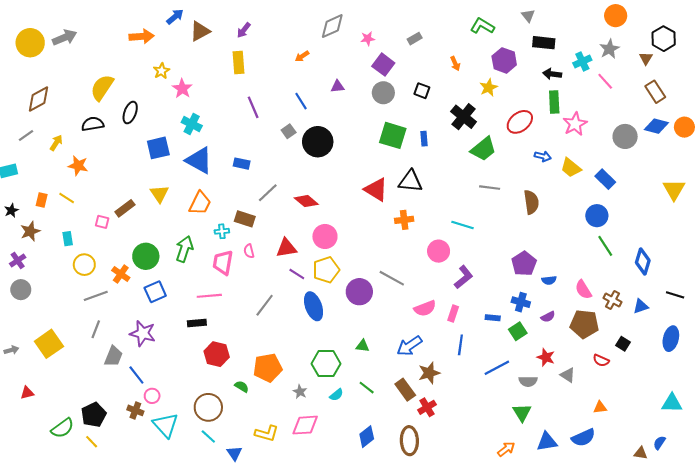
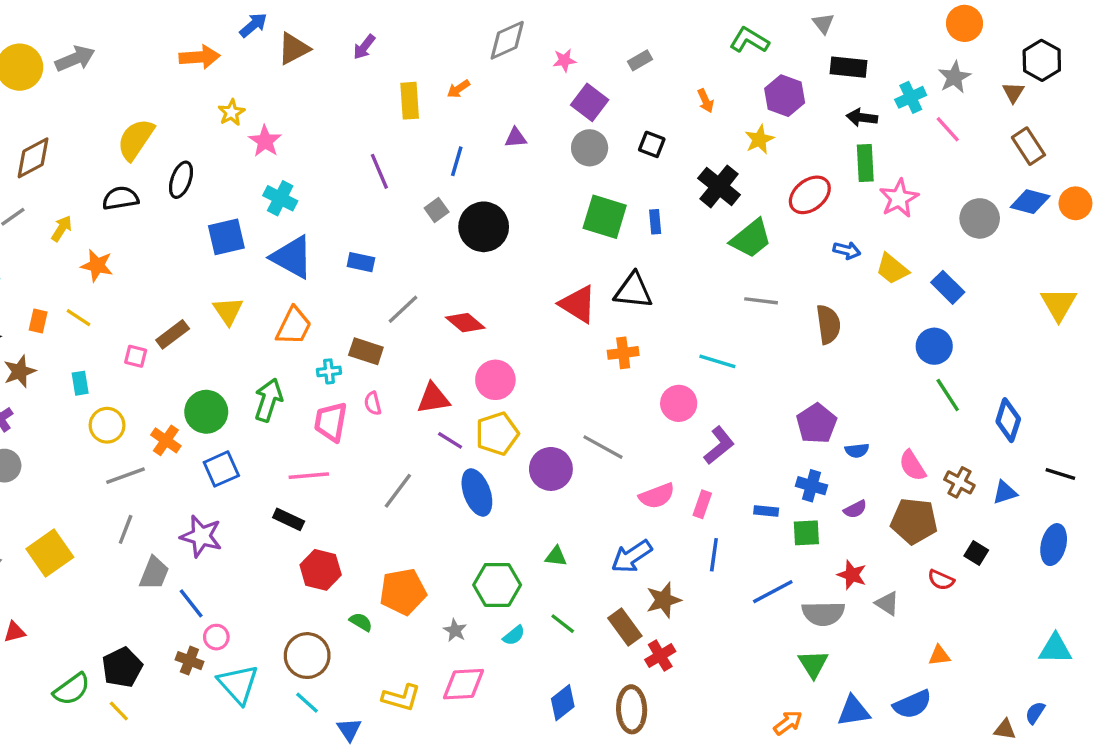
yellow rectangle: (239, 63) -> (410, 101), moved
blue line: (301, 101) -> (457, 161), turned 48
black rectangle: (197, 323) -> (289, 519), turned 30
green square: (518, 331) -> (806, 533), turned 30
gray semicircle: (528, 381) -> (823, 614), size x1.4

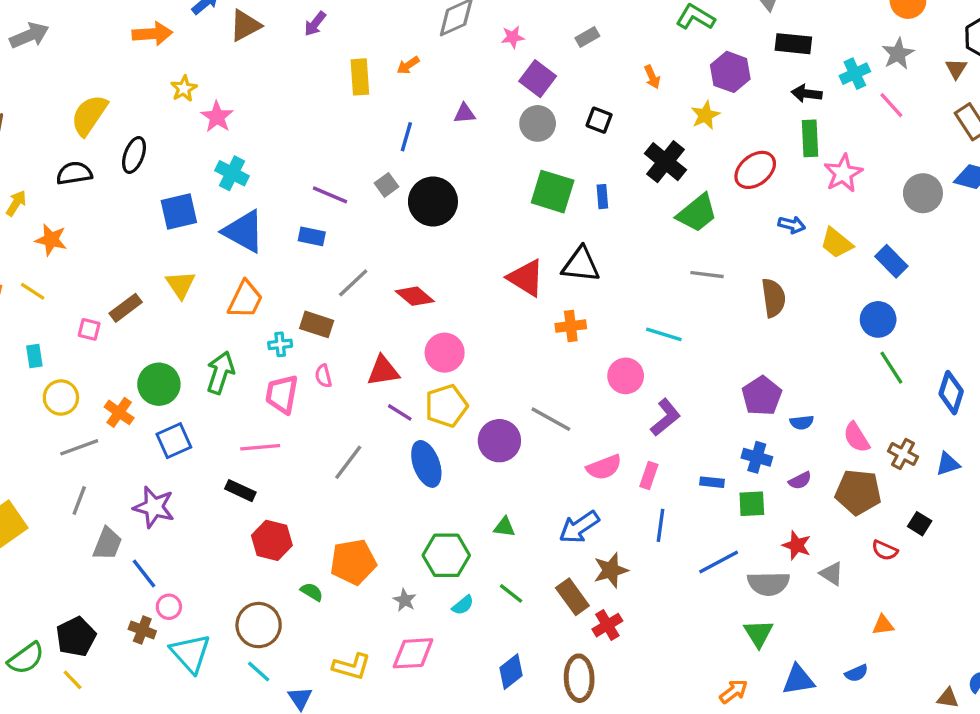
purple line: (379, 171) -> (330, 195), moved, turned -44
blue semicircle: (912, 704) -> (856, 673), size x0.6

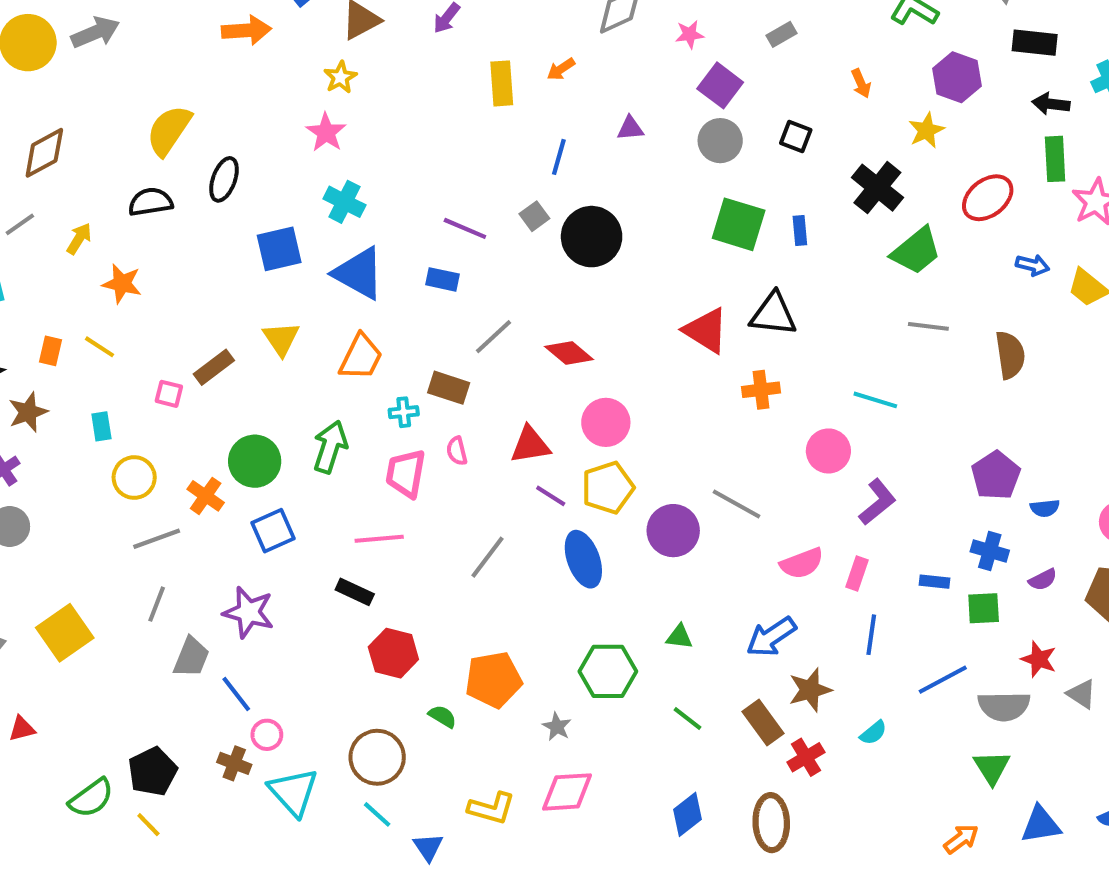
yellow star: (184, 89) -> (340, 77), moved
cyan semicircle: (463, 605) -> (873, 733), moved

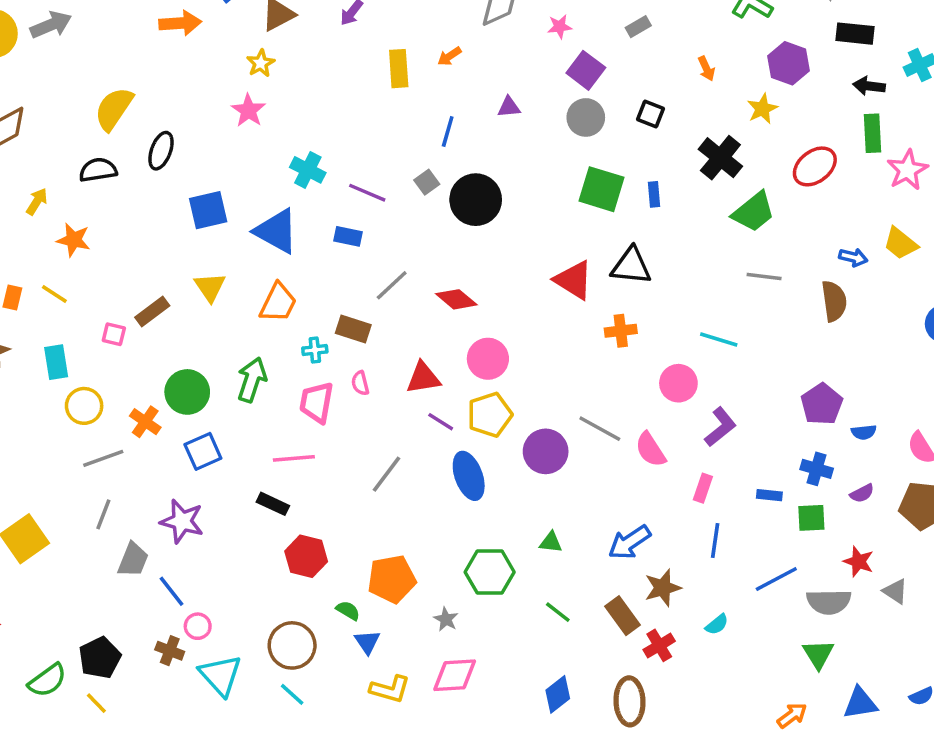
cyan cross: (344, 202) -> (308, 170), moved
blue arrow: (1033, 265) -> (853, 257), moved
cyan rectangle: (101, 426) -> (56, 362), size x1.4
pink semicircle: (802, 563) -> (650, 450), moved, turned 78
blue triangle: (428, 847) -> (367, 642), moved

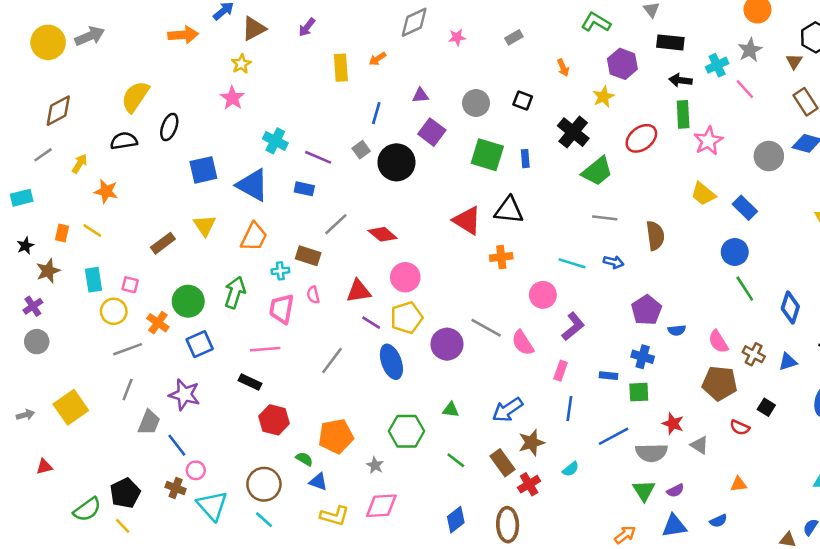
purple square: (586, 70) -> (432, 132), moved
blue arrow: (853, 257) -> (614, 262), moved
pink square: (114, 334) -> (130, 285), moved
purple semicircle: (862, 493) -> (675, 491), moved
blue triangle: (367, 642) -> (318, 482), turned -36

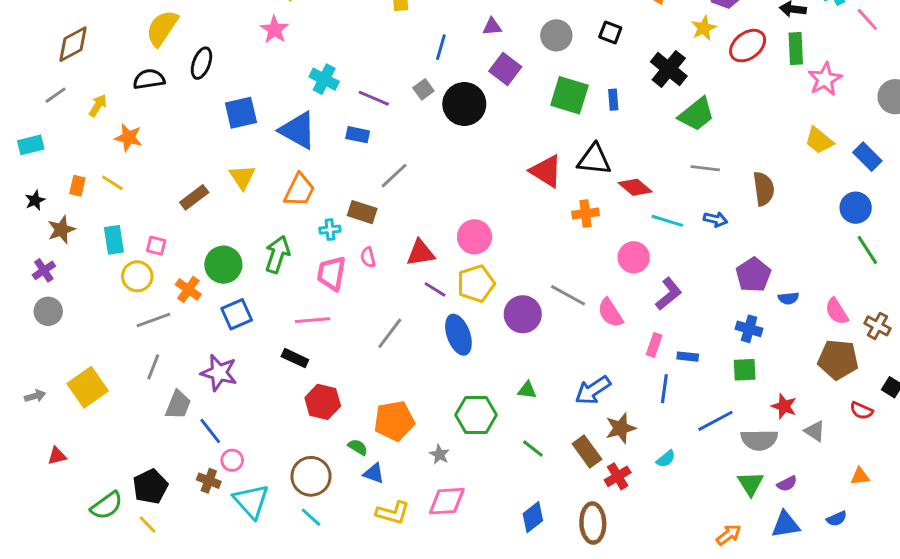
red ellipse: (641, 138) -> (748, 46), moved
red diamond: (383, 234) -> (635, 187), moved
blue rectangle: (609, 376) -> (688, 357), moved

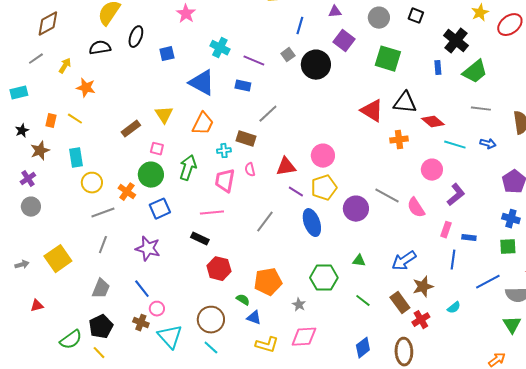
blue rectangle: (613, 100) -> (438, 68), moved
blue square: (241, 113) -> (167, 54), moved, size x0.7
pink square: (156, 246) -> (157, 149), moved
gray trapezoid: (178, 405) -> (101, 289), moved

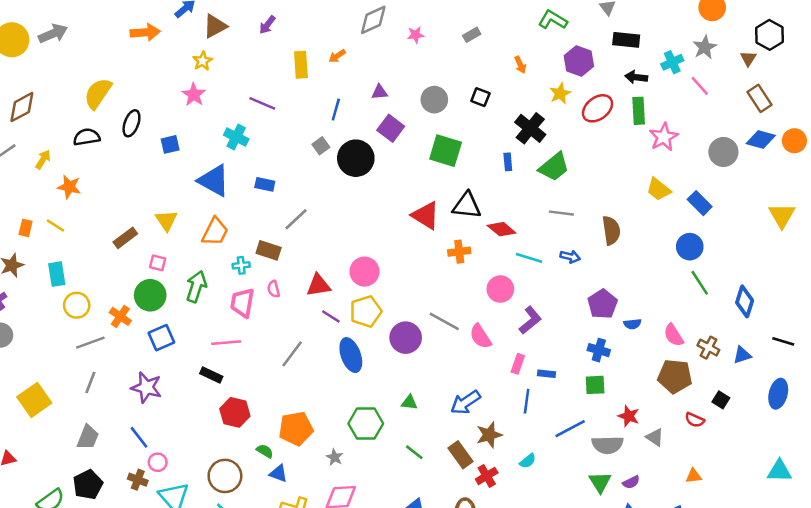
purple line: (254, 61) -> (262, 103), moved

